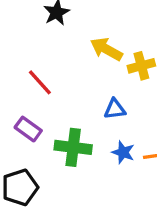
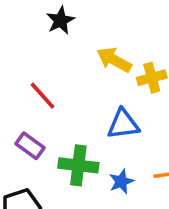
blue triangle: (115, 109) -> (123, 124), size x1.4
blue star: (123, 152) -> (121, 182), moved, turned 30

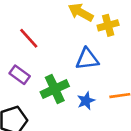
green cross: (78, 165) -> (55, 89), turned -32

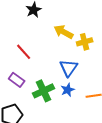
blue triangle: (87, 59) -> (69, 68), turned -48
blue star: (86, 101) -> (68, 90), moved

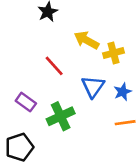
red line: (24, 52) -> (54, 66), moved
blue star: (68, 90) -> (123, 92), moved

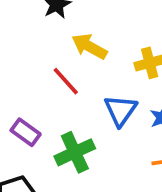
yellow arrow: (86, 40) -> (89, 46), moved

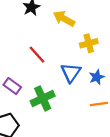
yellow arrow: (89, 46) -> (64, 19), moved

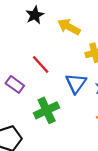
purple rectangle: (12, 86) -> (15, 84), moved

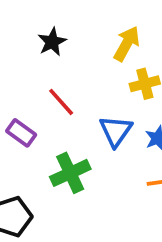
black star: (35, 15) -> (52, 42), moved
yellow arrow: (69, 27) -> (127, 44), moved, turned 90

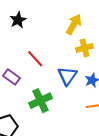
black star: (52, 42) -> (18, 20), moved

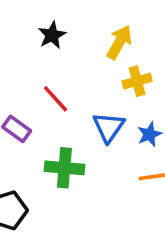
black star: (18, 20) -> (52, 35), moved
green cross: (41, 101) -> (64, 168), turned 30

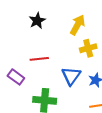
red line: (56, 99) -> (39, 59), turned -54

